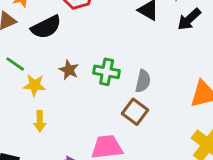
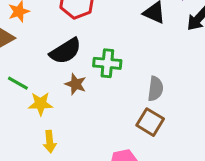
black semicircle: (46, 27) -> (65, 51), moved
green cross: (107, 72) -> (107, 63), moved

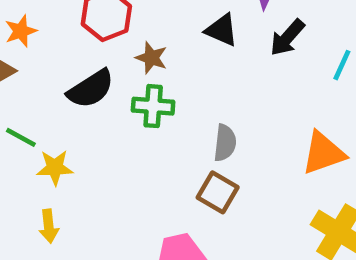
brown star: (76, 84) -> (151, 58), moved
yellow arrow: (50, 142) -> (49, 226), moved

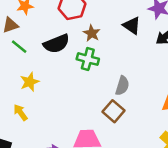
green line: (21, 137) -> (19, 47), moved
yellow star: (55, 168) -> (30, 82), turned -30
yellow arrow: (49, 226) -> (20, 112), turned 140

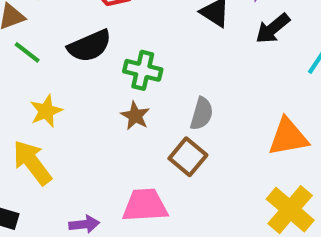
brown star: (92, 33) -> (135, 116), moved
yellow arrow: (20, 112) -> (32, 163), size x1.6

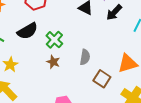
green cross: (143, 70) -> (54, 40), turned 36
brown square: (188, 157) -> (102, 79), moved

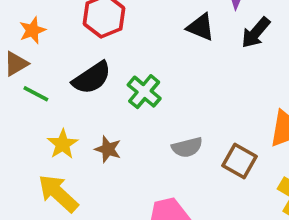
gray semicircle: (85, 57) -> (187, 147), moved, turned 70
brown star: (53, 62) -> (108, 149), moved

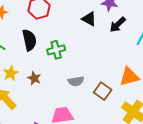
black semicircle: (92, 78) -> (29, 40), turned -75
green cross: (144, 92) -> (56, 50), turned 30

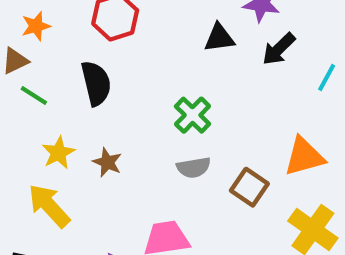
black triangle: (89, 19) -> (219, 38), turned -35
green cross: (56, 50) -> (193, 115), moved, turned -30

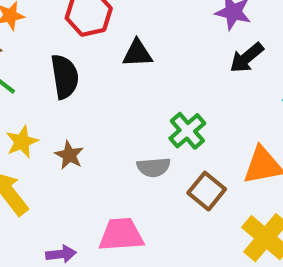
black triangle: (219, 38) -> (137, 53), moved
green cross: (193, 115) -> (187, 131), moved

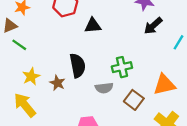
black semicircle: (65, 77) -> (78, 66), moved
green cross: (187, 131) -> (122, 67), turned 30

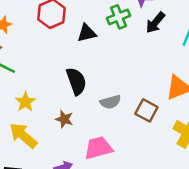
green cross: (122, 67) -> (118, 17), moved
brown star: (57, 83) -> (64, 119), moved

